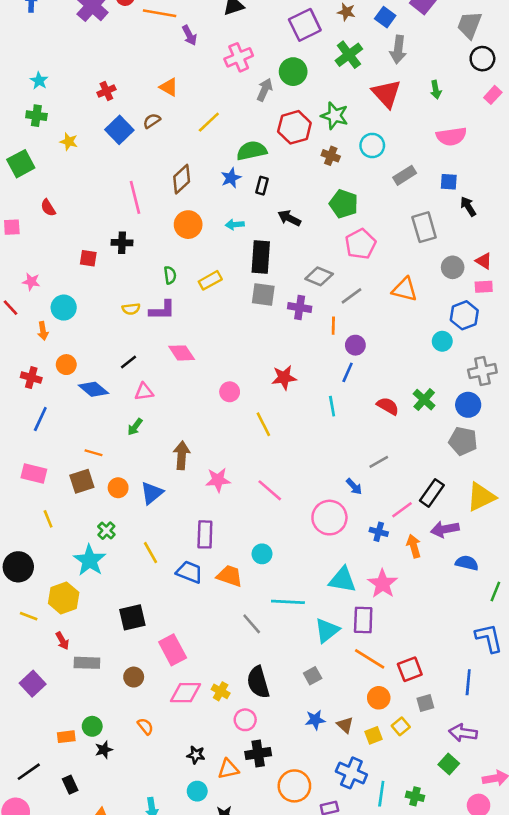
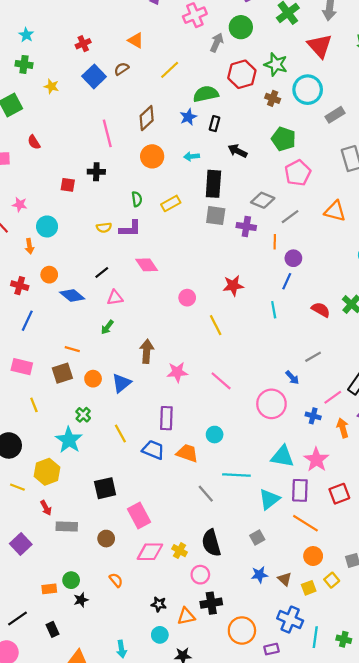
cyan circle: (372, 145) -> (308, 90), size x1.4
red square: (410, 669) -> (339, 494), moved

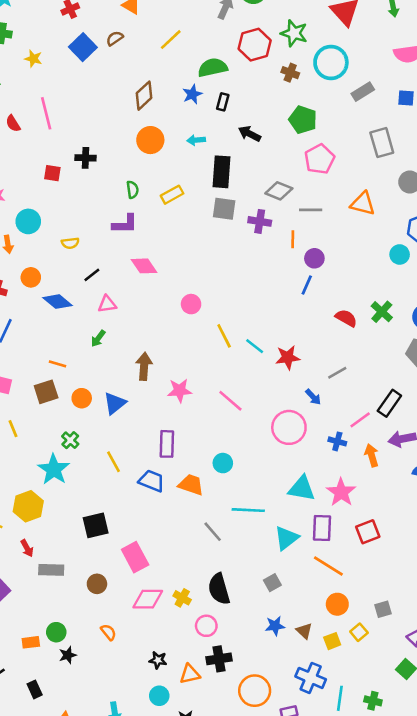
pink line: (107, 133) -> (46, 113), moved
gray line: (290, 217) -> (311, 210), turned 36
yellow semicircle: (104, 228) -> (70, 243), moved
red star: (233, 286) -> (288, 357), moved
cyan line: (274, 310) -> (255, 346), moved, turned -42

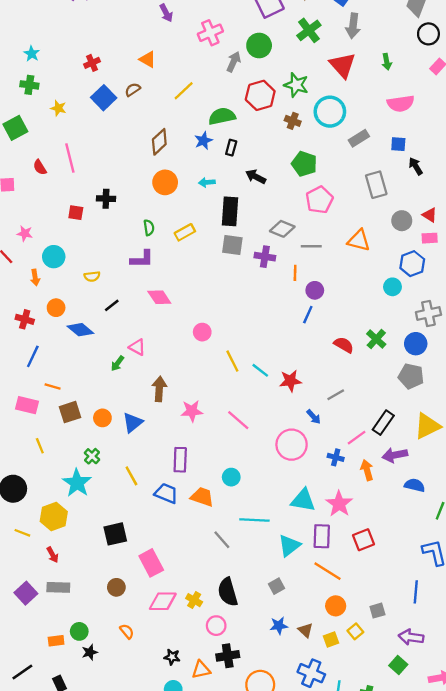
pink triangle: (107, 304) -> (137, 347), moved, turned 36
orange line: (58, 364) -> (53, 387), moved
gray rectangle: (51, 570) -> (58, 587), moved

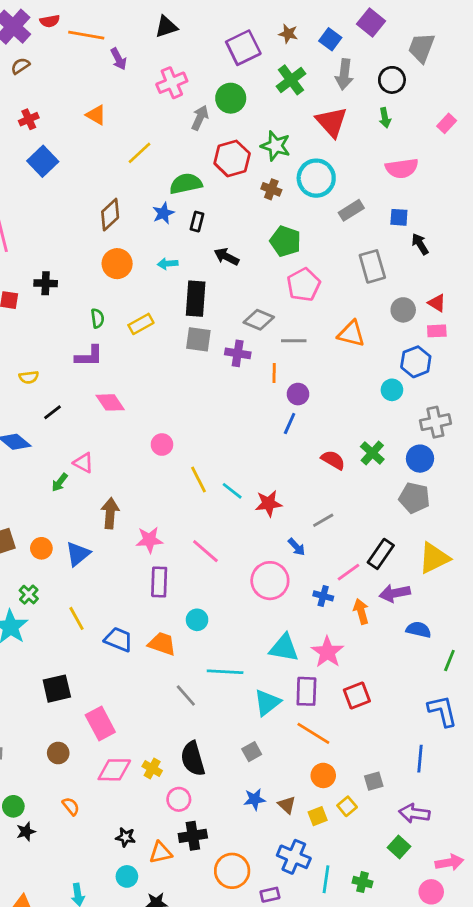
black circle: (428, 34) -> (392, 80), moved
brown semicircle: (133, 90) -> (20, 66), moved
purple rectangle: (180, 460) -> (159, 582), moved

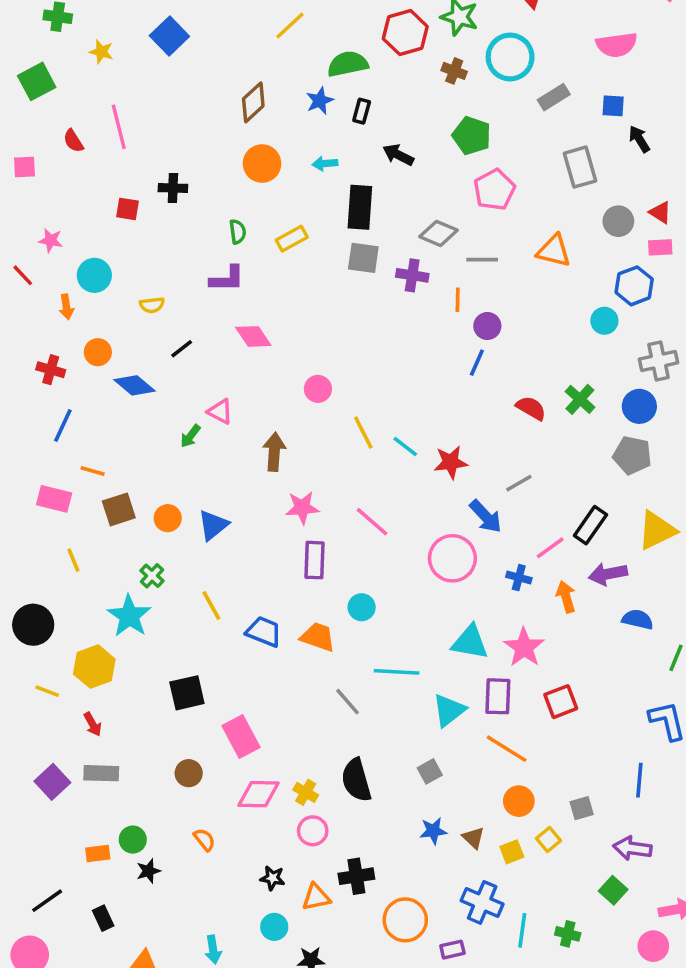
brown arrow: (110, 513) -> (274, 452), moved
blue arrow: (297, 547) -> (486, 516), size x1.5
pink circle: (179, 799) -> (313, 831), moved

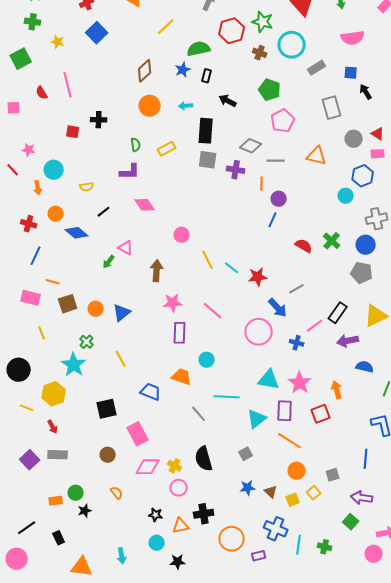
orange arrow: (566, 597) -> (337, 390), moved
blue trapezoid: (264, 632) -> (151, 392), moved

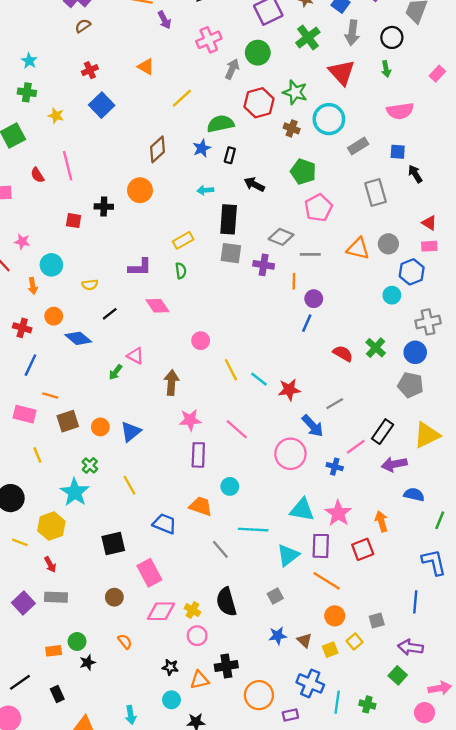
orange circle: (150, 106) -> (140, 190), moved
gray circle: (354, 139) -> (388, 244), moved
green semicircle: (136, 145) -> (181, 271), moved

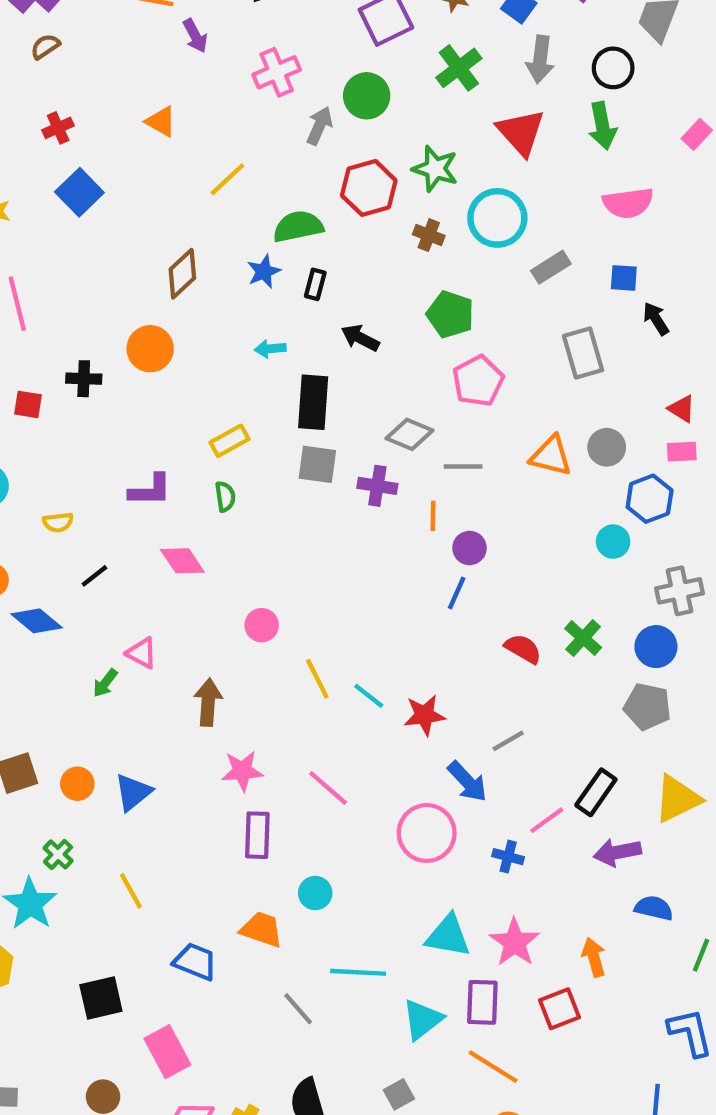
green arrow: (386, 69) -> (602, 126), size x1.5

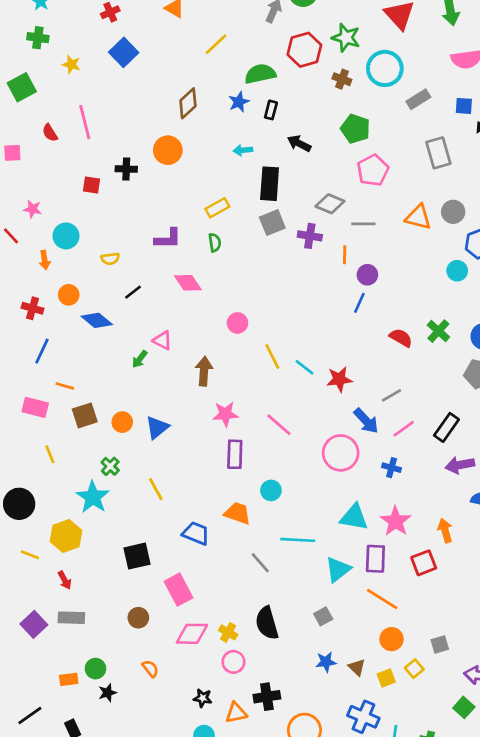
gray square: (317, 464) -> (272, 223), turned -30
pink line: (547, 820) -> (404, 429), moved

